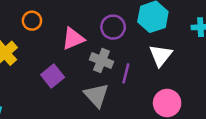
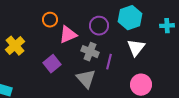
orange circle: (32, 21) -> (50, 20), moved

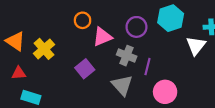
white triangle: (136, 48) -> (196, 46), moved
pink circle: (141, 85) -> (165, 92), moved

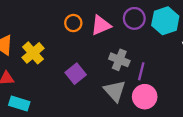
purple circle: (136, 27) -> (134, 18), moved
pink triangle: (102, 37) -> (101, 25), moved
pink circle: (165, 92) -> (145, 97), moved

